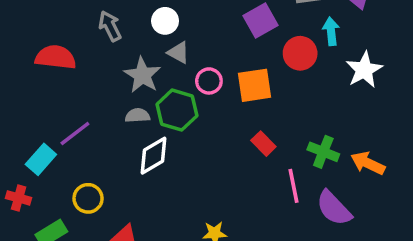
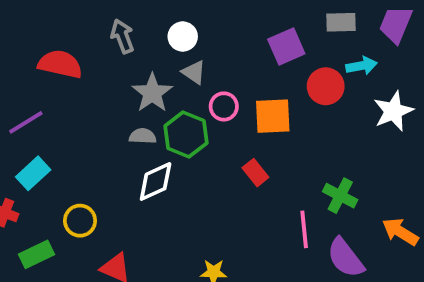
cyan arrow: (331, 31) -> (362, 66), turned 80
purple line: (75, 134) -> (26, 122), moved
red rectangle: (263, 144) -> (255, 173), moved
orange arrow: (368, 163) -> (400, 232), moved

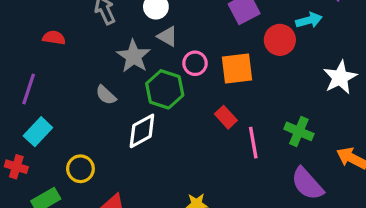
red semicircle: (60, 64) -> (54, 38), size x0.6
white star: (393, 111) -> (340, 77), moved
purple line: (26, 122) -> (29, 89), turned -36
gray semicircle: (143, 136) -> (106, 95), moved, turned -135
pink line: (304, 229) -> (253, 143), moved

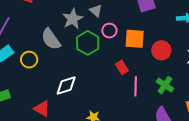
red circle: (280, 40) -> (161, 50), moved
gray semicircle: (106, 95) -> (51, 39), size x1.6
white diamond: (142, 131) -> (66, 85), moved
yellow circle: (80, 169) -> (29, 60), moved

